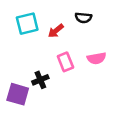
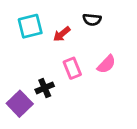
pink semicircle: (96, 58) -> (106, 64), turned -36
purple square: (18, 94) -> (20, 104), turned 30

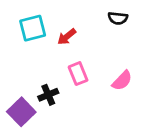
black semicircle: (92, 20) -> (118, 18), moved
pink semicircle: (106, 64) -> (122, 81), moved

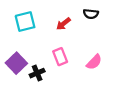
red arrow: (67, 37) -> (63, 24), moved
purple square: (21, 112) -> (16, 63), moved

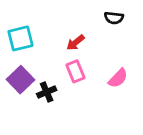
cyan square: (25, 22) -> (21, 38), moved
red arrow: (63, 24) -> (75, 43), moved

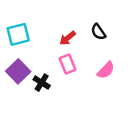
black semicircle: (114, 18) -> (98, 32), moved, turned 49
black cross: (47, 92) -> (42, 83), turned -35

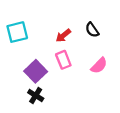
purple square: (18, 71) -> (36, 71), moved
black cross: (42, 83) -> (36, 96), moved

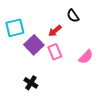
black semicircle: (92, 30) -> (73, 16), moved
purple square: (36, 71) -> (34, 45), moved

